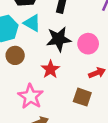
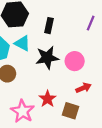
red star: (50, 69) -> (47, 99), moved

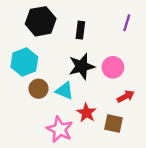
cyan triangle: (22, 43) -> (65, 91), moved

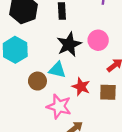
brown circle: (38, 89) -> (37, 81), moved

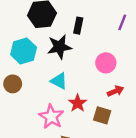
black star: (69, 44) -> (59, 47), moved
brown circle: (37, 81) -> (13, 84), moved

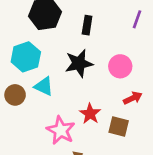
black star: (59, 47) -> (79, 63), moved
cyan triangle: (59, 81) -> (44, 86), moved

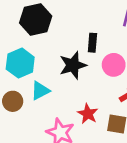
black rectangle: (87, 25) -> (92, 43), moved
cyan triangle: (44, 86) -> (40, 91), turned -48

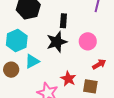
black rectangle: (92, 43) -> (63, 21), moved

